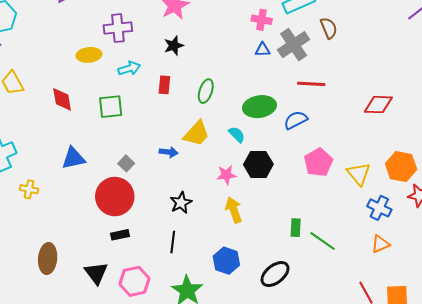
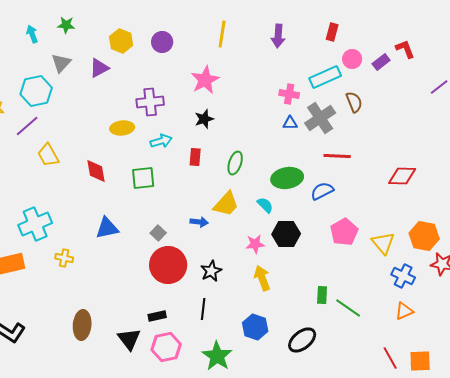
red circle: (115, 197) -> (168, 265), moved
black rectangle: (120, 235) -> (157, 316), moved

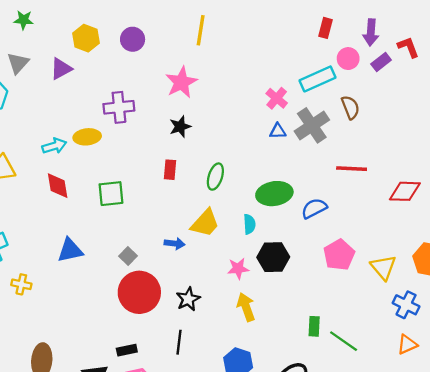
purple arrow: (278, 36) -> (371, 32), moved
pink cross: (289, 94) -> (277, 98), turned 30
cyan arrow: (161, 141) -> (54, 146), moved
red line: (337, 156) -> (352, 169), moved
cyan semicircle: (265, 205) -> (249, 224), turned 42

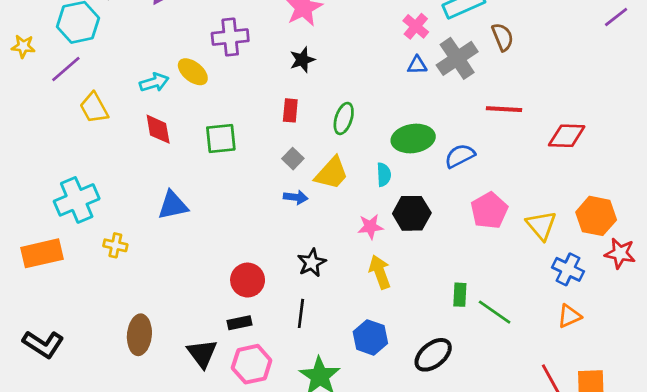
yellow ellipse: (87, 137) -> (193, 72), turned 45
gray square: (128, 256) -> (293, 159), moved
red circle: (139, 292) -> (248, 280), moved, size x0.7

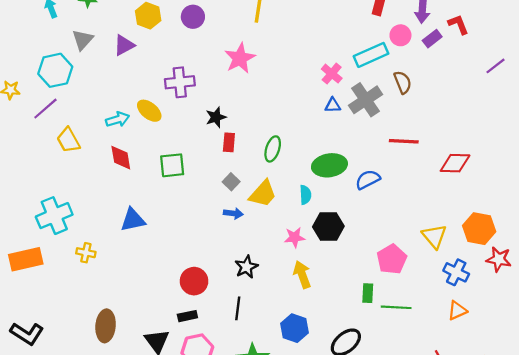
black star: (302, 60) -> (216, 117), moved
pink pentagon: (489, 211) -> (392, 259), moved
green line: (495, 312) -> (396, 307), turned -32

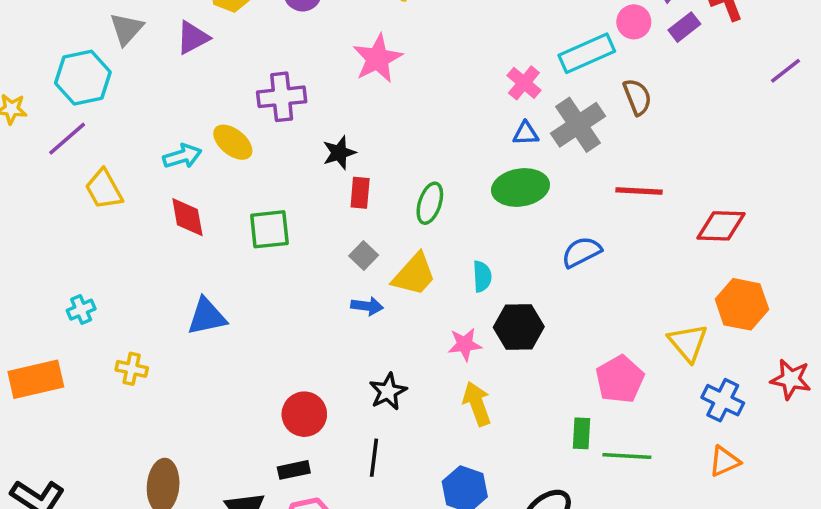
green ellipse: (329, 165) -> (520, 187), moved
cyan cross: (54, 216) -> (81, 310), size x0.5
orange hexagon: (479, 229) -> (742, 304), moved

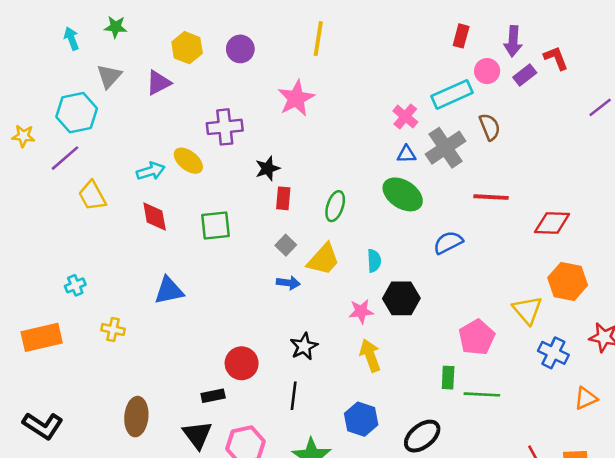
green ellipse: (520, 187) -> (403, 194), turned 42
orange triangle: (724, 461) -> (586, 398), moved
black rectangle: (294, 470) -> (213, 396), moved

